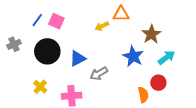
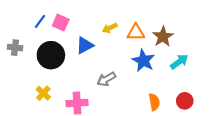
orange triangle: (121, 14) -> (136, 32), moved
gray cross: (14, 44) -> (15, 48), turned 32
blue triangle: (78, 58) -> (85, 45), moved
red circle: (158, 83) -> (185, 101), moved

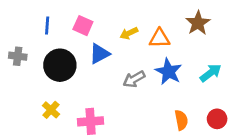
blue line: (40, 21) -> (47, 26), turned -32
pink square: (61, 23) -> (83, 26), moved
brown star: (163, 37) -> (198, 23), moved
gray arrow: (106, 79) -> (134, 79), moved

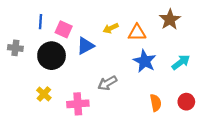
pink square: (83, 26) -> (64, 29), moved
gray arrow: (134, 79) -> (107, 83), moved

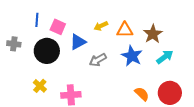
brown star: (170, 19) -> (153, 34), moved
gray arrow: (107, 83) -> (98, 60), moved
red circle: (186, 102) -> (170, 93), size x1.5
orange semicircle: (156, 103) -> (142, 94), turned -35

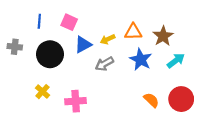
yellow arrow: (101, 26) -> (108, 39), moved
pink square: (58, 27) -> (69, 22), moved

